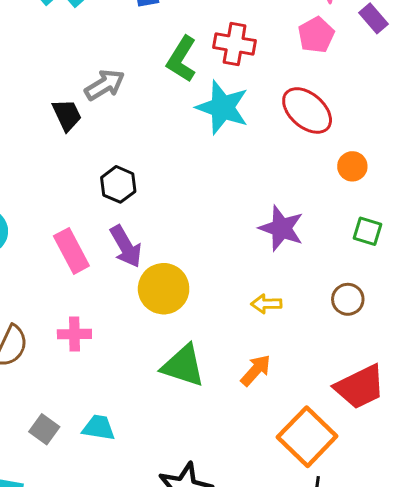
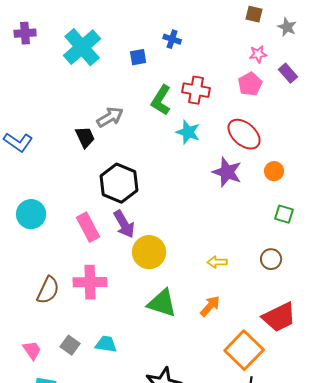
cyan star: (222, 107) -> (188, 132), size x0.7
black hexagon: (118, 184) -> (119, 183), size x1.6
purple star: (281, 228) -> (227, 172), moved
pink cross: (74, 334) -> (90, 282), size x1.5

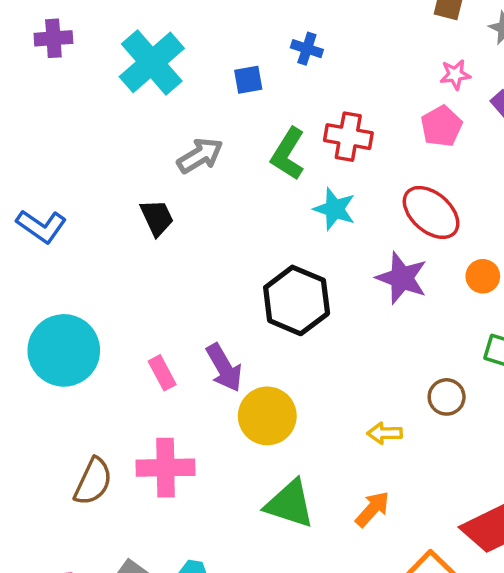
gray arrow: (110, 117) -> (200, 156), moved
black hexagon: (119, 183) -> (297, 300), moved
cyan circle: (31, 214) -> (64, 350), size x1.4
pink rectangle: (88, 227) -> (162, 373), size x0.7
brown circle: (271, 259) -> (447, 397), moved

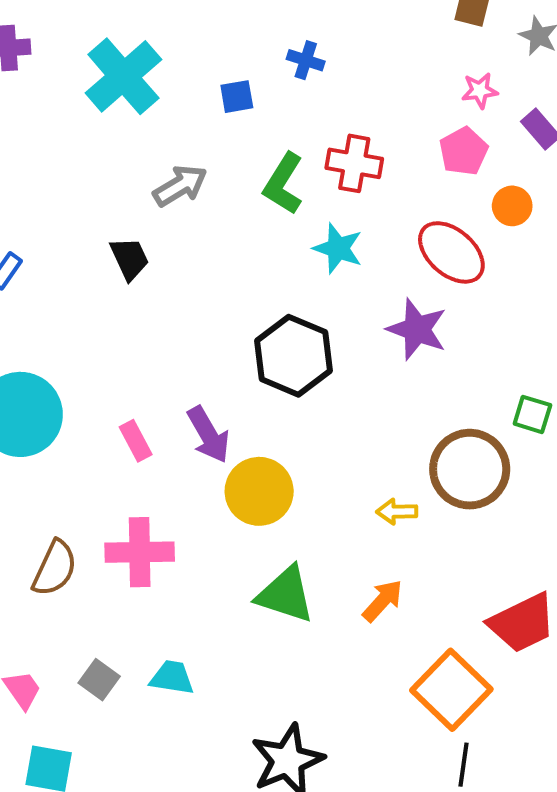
orange circle: (483, 276) -> (512, 206), moved
brown circle: (447, 397) -> (470, 469), size x1.8

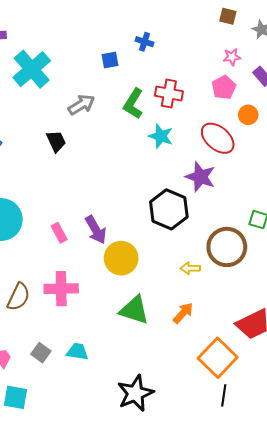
cyan cross: (123, 76) -> (32, 69), moved
black hexagon: (294, 356) -> (169, 209), moved

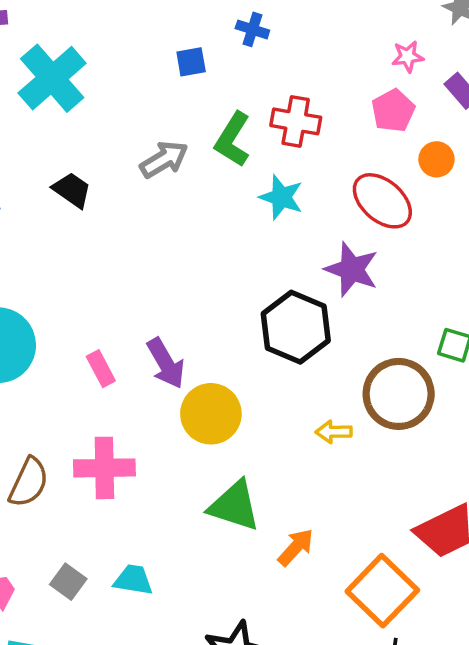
gray arrow: (81, 105) -> (164, 159), moved
black trapezoid: (56, 141) -> (72, 190), moved, turned -30
orange arrow: (183, 313) -> (296, 547), moved

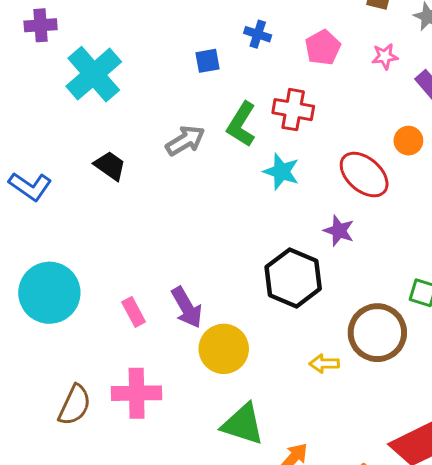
pink pentagon: (393, 111) -> (323, 47), moved
purple star: (352, 269) -> (339, 231), size x0.7

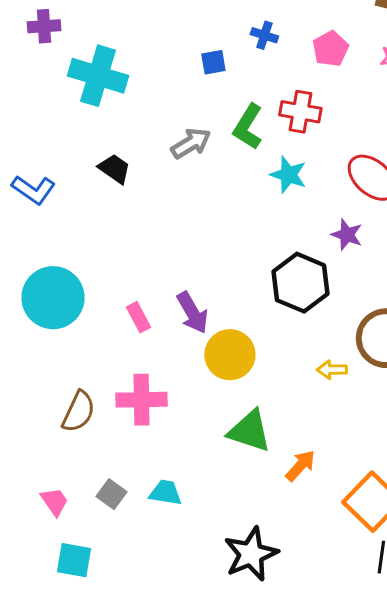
cyan cross: (94, 74) -> (98, 76), turned -32

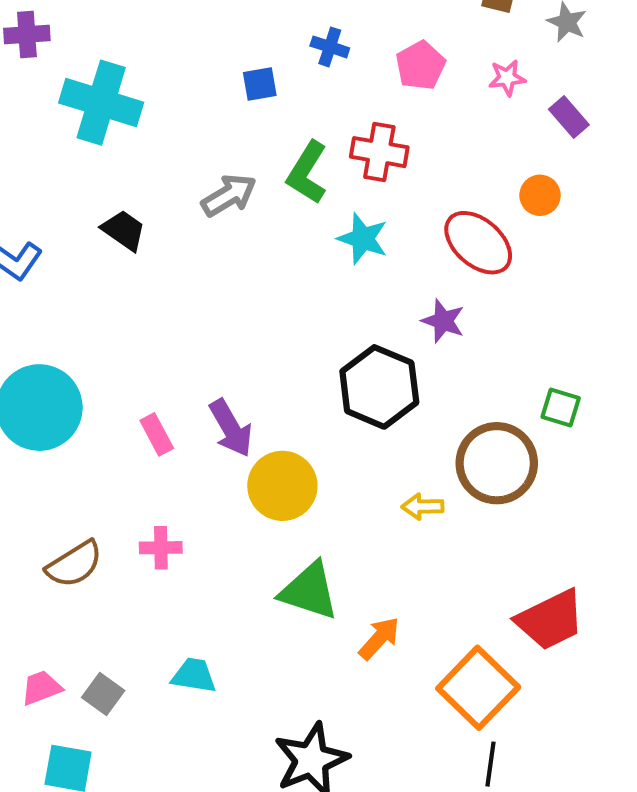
pink cross: (141, 400) -> (161, 548), size x0.6
brown semicircle: (78, 412) -> (74, 564), turned 33
gray square: (111, 494) -> (103, 694), moved
pink trapezoid: (55, 502) -> (41, 688), turned -76

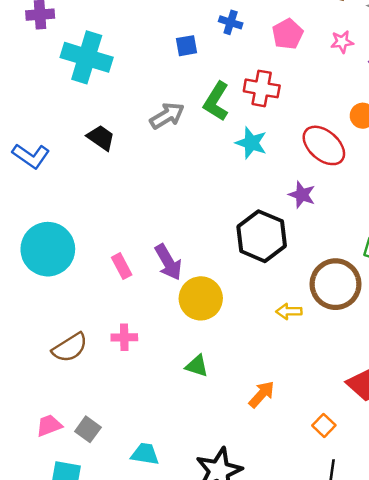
green triangle: (309, 591) -> (197, 366), moved, size x0.6
cyan trapezoid: (194, 675) -> (145, 454), moved
orange square: (478, 688) -> (324, 425), size x0.5

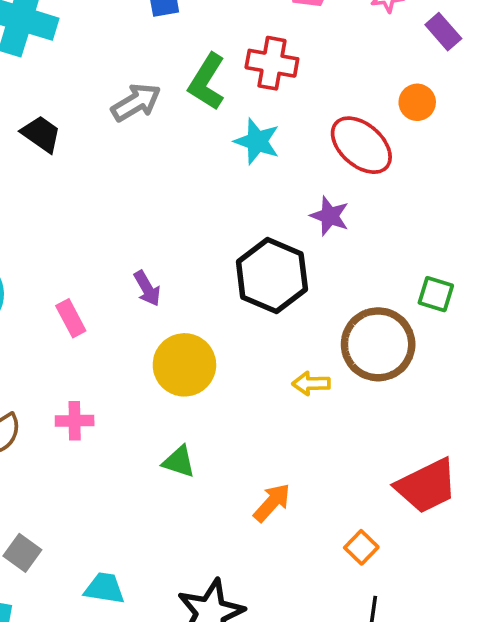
purple arrow: (168, 262) -> (147, 289), moved, size x0.7

